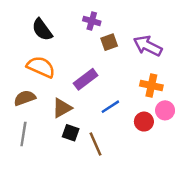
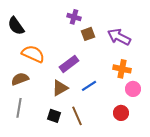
black semicircle: (42, 30) -> (16, 26), moved
brown triangle: (62, 108) -> (60, 88), moved
red circle: (144, 122) -> (121, 113), moved
black square: (71, 133) -> (54, 116), moved

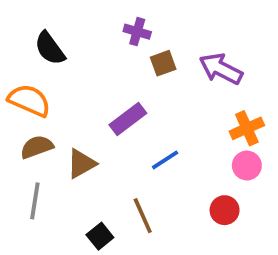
black semicircle: (16, 26) -> (50, 48), moved
orange semicircle: (33, 54) -> (29, 100), moved
orange cross: (122, 69) -> (247, 128), moved, turned -36
brown triangle: (60, 88) -> (81, 164), moved
black square: (54, 116) -> (100, 236), moved, turned 32

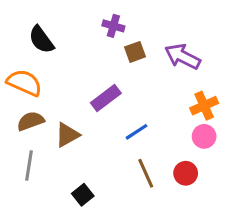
brown line: (143, 216) -> (146, 173), moved

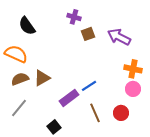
purple rectangle: (106, 98) -> (69, 98), moved
orange cross: (204, 106) -> (133, 69), turned 36
brown triangle: (67, 135) -> (42, 78), moved
gray line: (29, 166) -> (19, 108), turned 30

